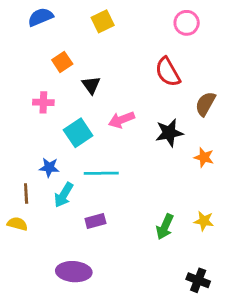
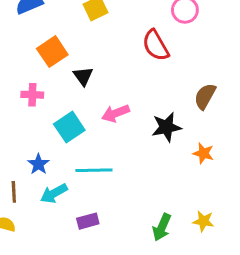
orange square: (62, 62) -> (52, 52), size x1.4
red semicircle: (168, 72) -> (156, 45), moved
blue star: (49, 167) -> (38, 164), turned 30
cyan arrow: (64, 195) -> (54, 193), turned 30

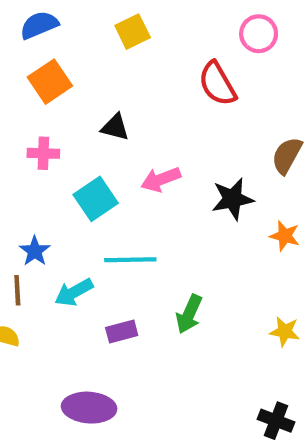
orange square: (52, 52) -> (50, 82), moved
black triangle: (83, 76) -> (115, 127), turned -40
blue star: (38, 164) -> (35, 251), moved
green arrow: (162, 227) -> (189, 314), moved

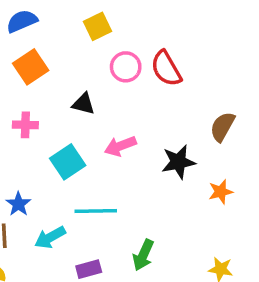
pink circle: (259, 34) -> (126, 67), moved
orange star: (285, 236) -> (221, 192), turned -30

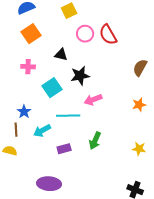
pink arrow: (120, 146) -> (93, 100), moved
black star: (178, 162) -> (80, 76), moved

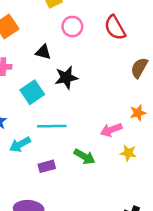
red semicircle: (108, 35) -> (115, 28), moved
pink arrow: (93, 100) -> (111, 130), moved
green arrow: (95, 141) -> (85, 157), turned -84
yellow star: (139, 149) -> (128, 153), moved

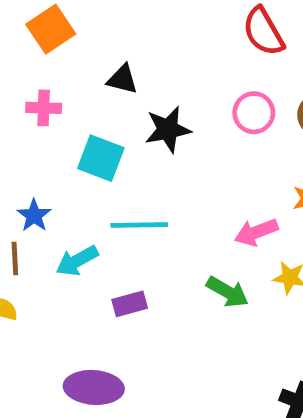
pink circle: (72, 26) -> (254, 113), moved
cyan square: (32, 92) -> (101, 158), turned -35
green arrow: (85, 157) -> (228, 292), moved

